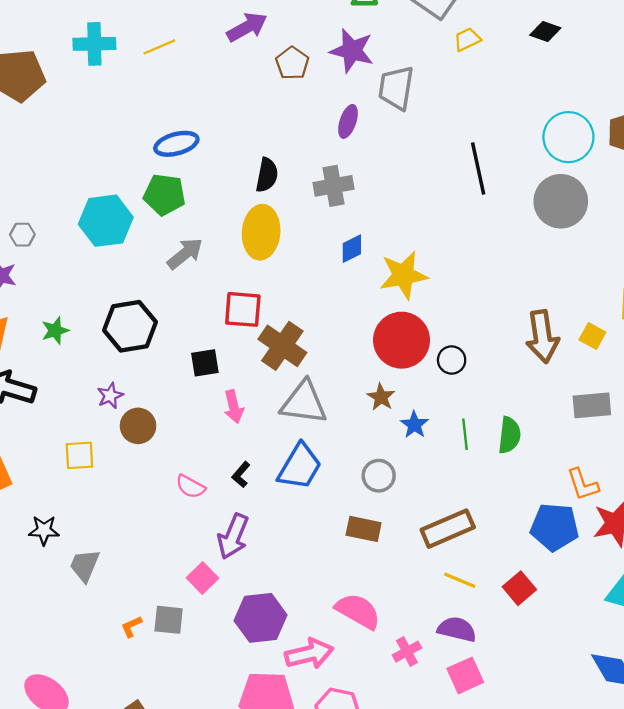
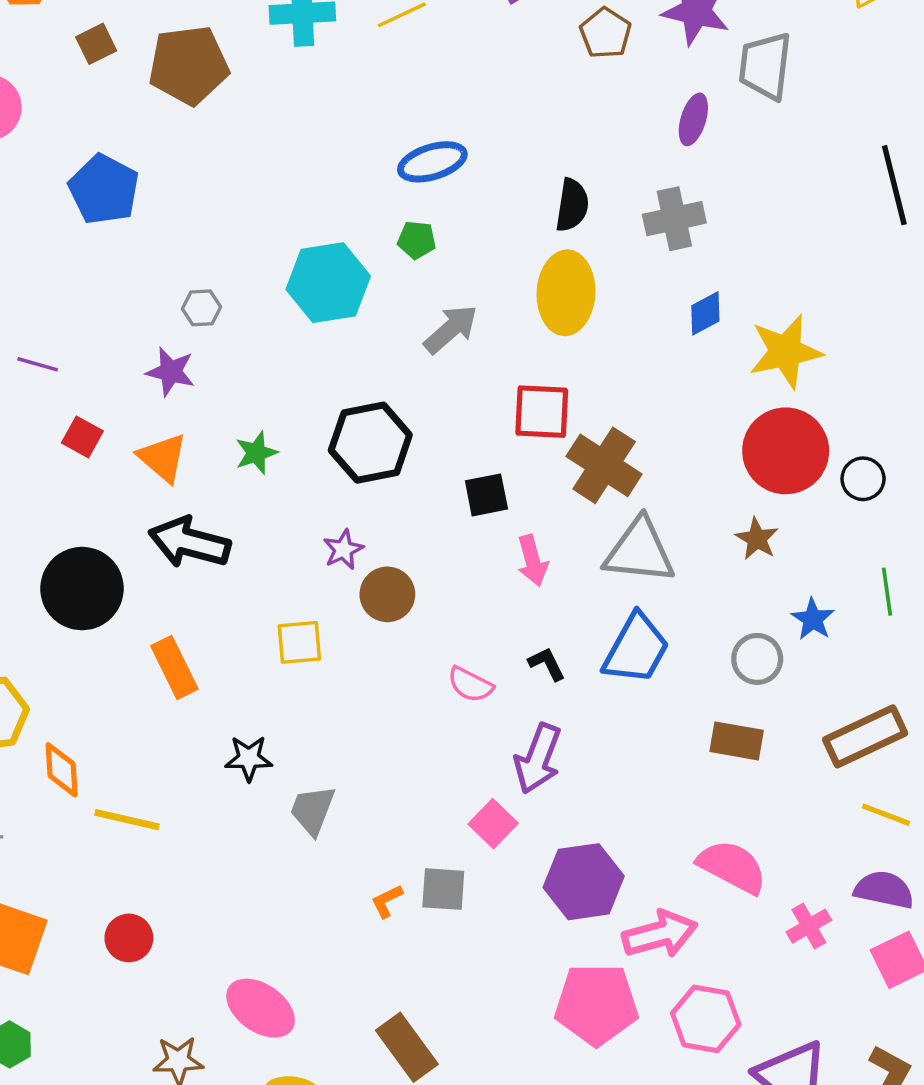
green pentagon: (164, 195) -> (417, 240), size x0.6
blue star: (414, 425) -> (813, 619), moved
black L-shape: (241, 475) -> (547, 664), turned 115

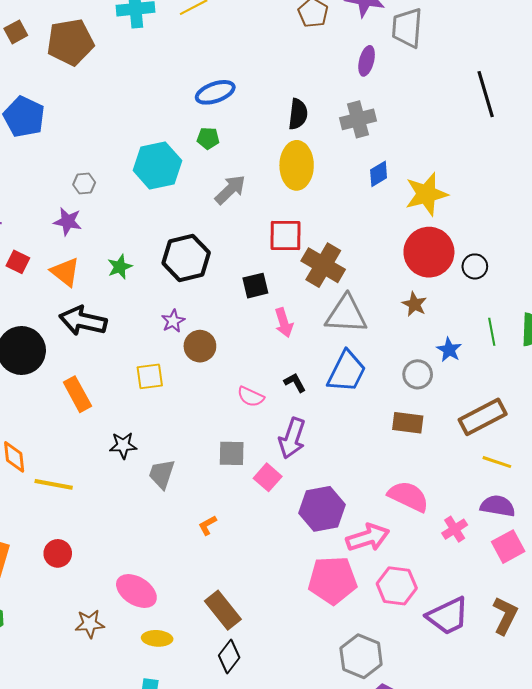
gray square: (443, 889) -> (232, 453), moved

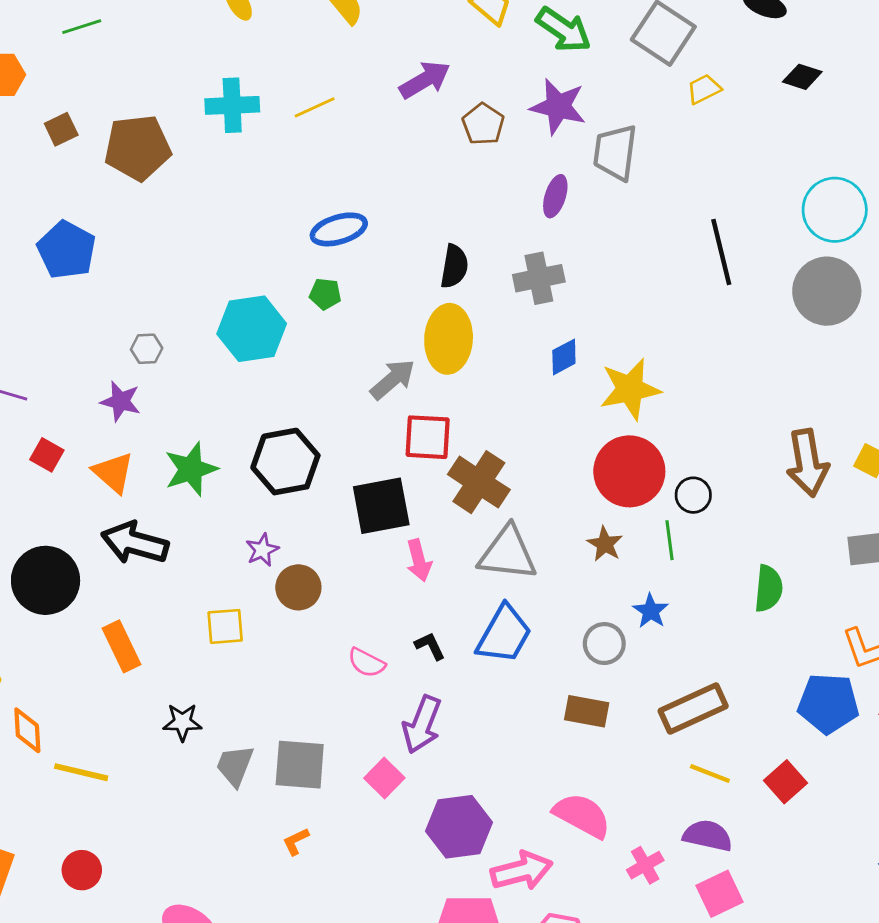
gray arrow: (230, 190) -> (393, 379), moved
green star: (120, 267) -> (191, 469), size x1.5
black square: (255, 286) -> (381, 506), size x1.6
green line: (492, 332) -> (669, 540), moved
gray square: (232, 453) -> (300, 765), moved, size x1.4

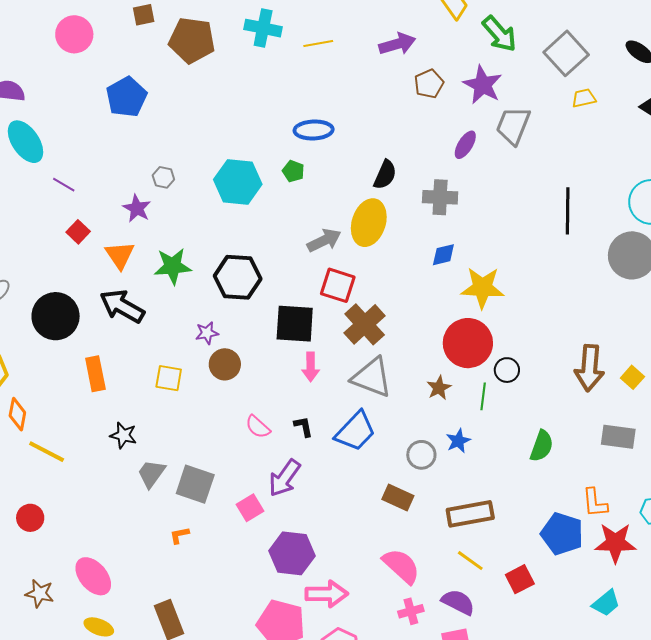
pink semicircle: (582, 815) -> (401, 566), moved

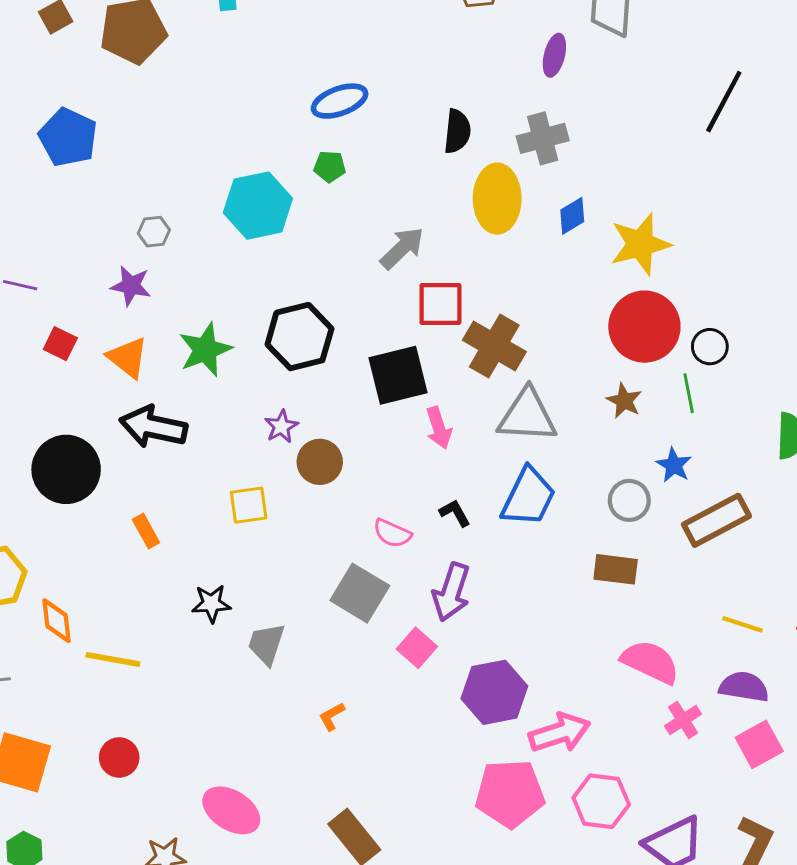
black line: (568, 211) -> (724, 102), turned 45
yellow ellipse: (369, 223) -> (497, 199), moved
orange rectangle: (95, 374) -> (146, 531), size x0.7
gray square: (195, 484) -> (360, 593), moved, turned 30
brown rectangle: (470, 514) -> (716, 520), moved

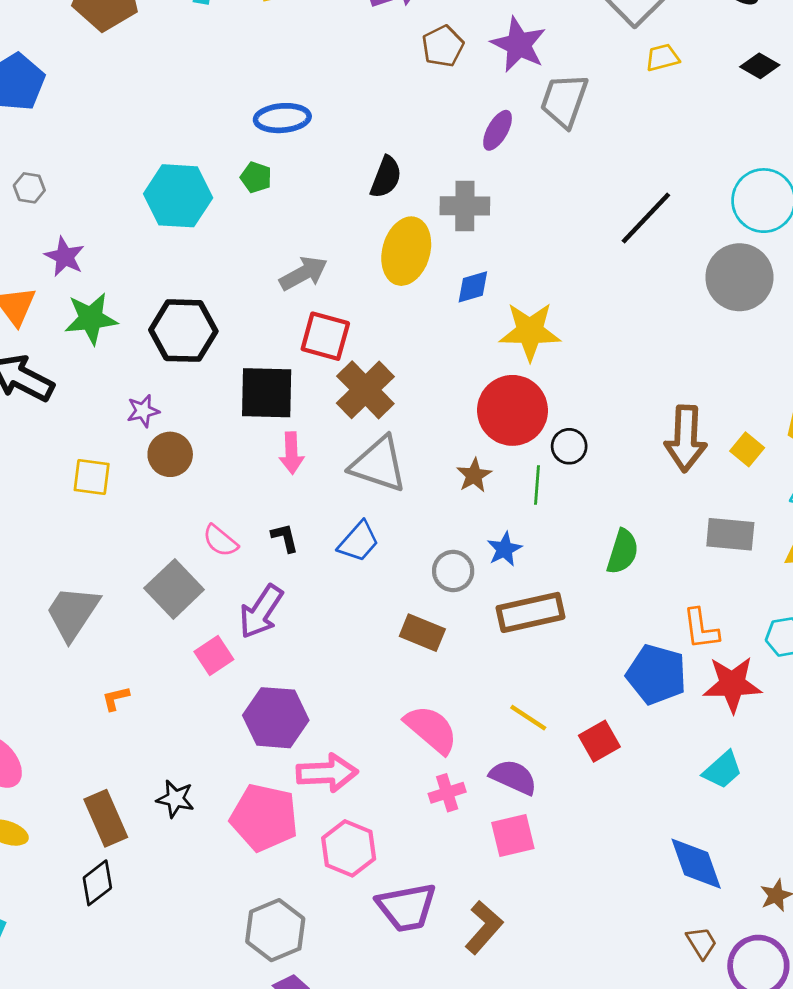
gray hexagon: (154, 232) -> (29, 188), moved
purple star: (131, 286) -> (65, 257), moved
blue trapezoid: (528, 497) -> (359, 542), size x0.7
black star: (211, 604) -> (175, 799), moved
gray trapezoid: (266, 644) -> (73, 613), size x1.4

